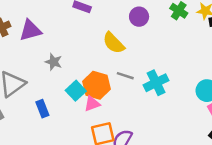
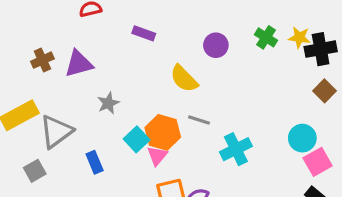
gray star: (54, 62) -> (108, 103), turned 30
cyan cross: (156, 83) -> (236, 149), moved
pink triangle: (92, 104) -> (157, 156), turned -30

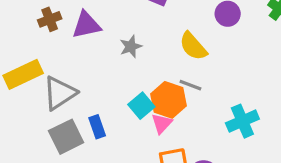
gray star: (108, 103) -> (131, 47), moved
gray line: (199, 120) -> (190, 85), moved
gray square: (35, 171) -> (66, 137), moved, size x1.5

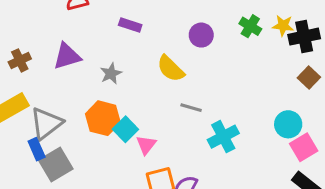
brown cross: (50, 19) -> (20, 60), moved
gray line: (190, 85) -> (191, 108), moved
orange hexagon: (169, 100) -> (103, 118), moved
blue rectangle: (97, 127) -> (37, 149), moved

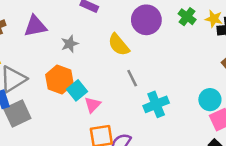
purple circle: (201, 35) -> (146, 20), size x1.5
gray line: (191, 108) -> (132, 78), turned 42

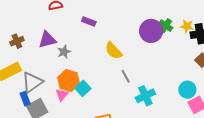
purple circle: (146, 20) -> (151, 31), moved
gray star: (70, 44) -> (64, 52), moved
pink triangle: (93, 105) -> (62, 95), moved

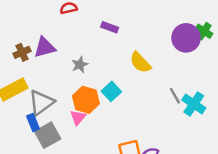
purple triangle: (47, 40) -> (45, 47), moved
gray line: (126, 76) -> (175, 96), moved
cyan square: (83, 88) -> (111, 91), moved
cyan cross: (145, 96) -> (194, 104), moved, turned -30

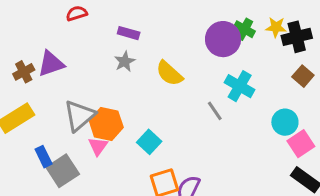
gray star: (80, 65) -> (125, 61), moved
cyan square: (111, 91) -> (149, 142), moved
gray triangle: (41, 102) -> (79, 116), moved
cyan cross: (194, 104) -> (240, 86), moved

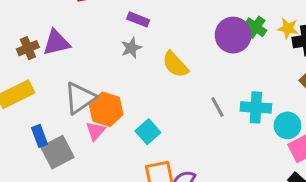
cyan cross: (240, 86) -> (256, 107), moved, turned -32

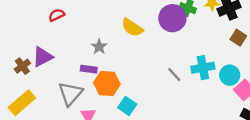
purple rectangle: (138, 19) -> (89, 69), moved
yellow semicircle: (175, 64) -> (132, 28), moved
orange hexagon: (106, 109) -> (107, 84), moved

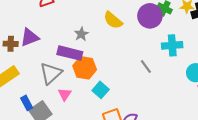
brown cross: (22, 66) -> (11, 44), turned 32
cyan cross: (203, 68) -> (172, 45), moved
purple rectangle: (89, 69) -> (70, 53), size x1.6

